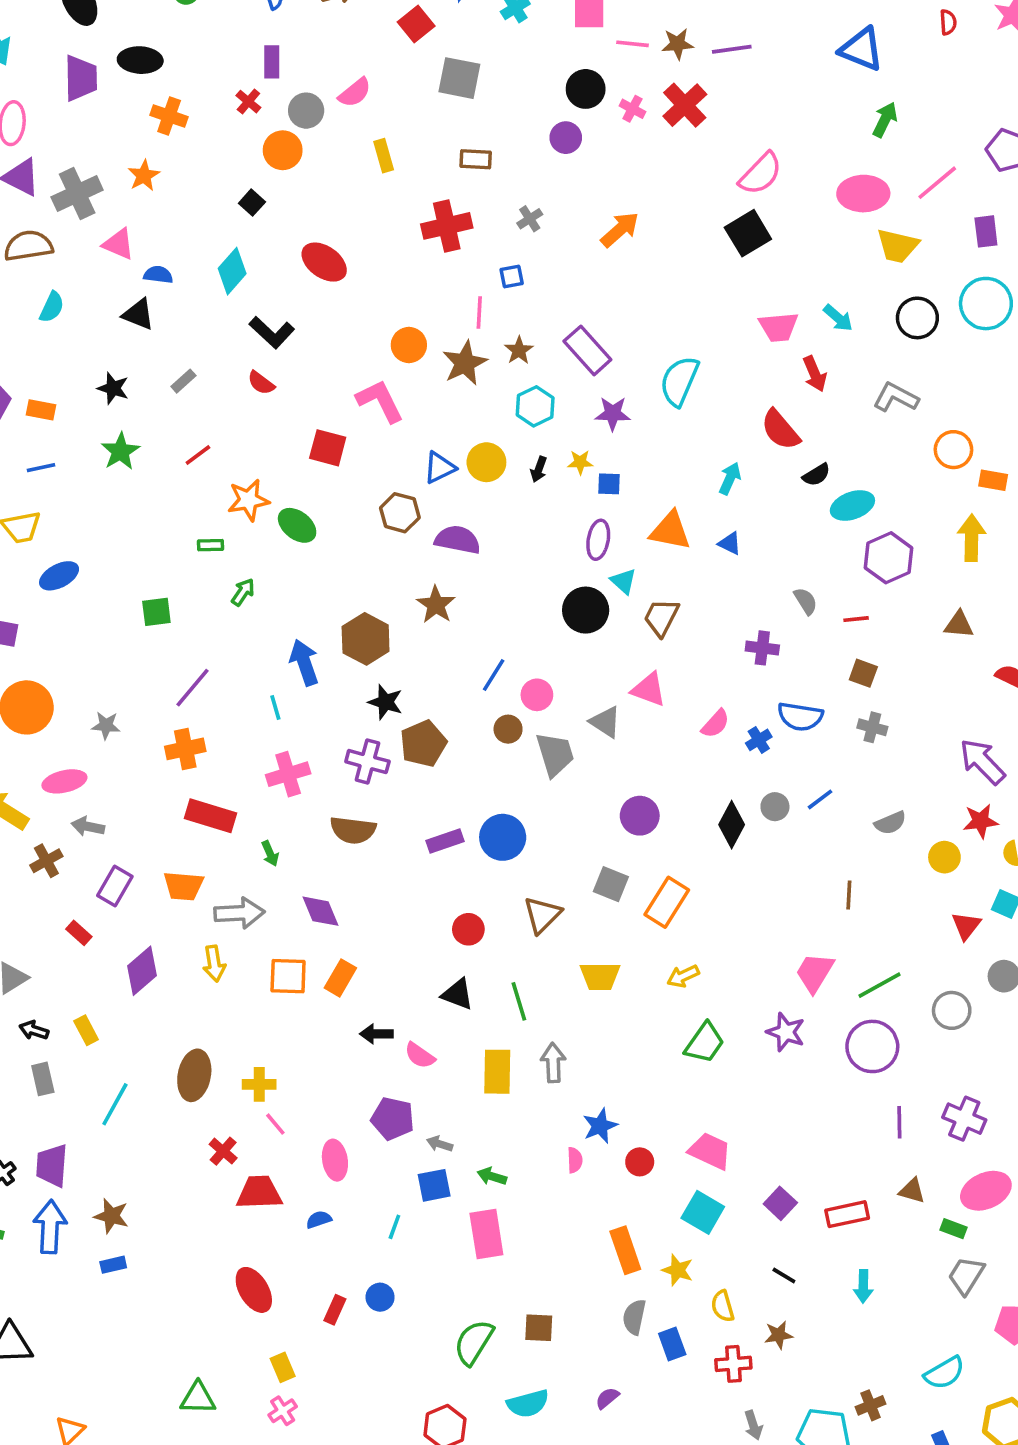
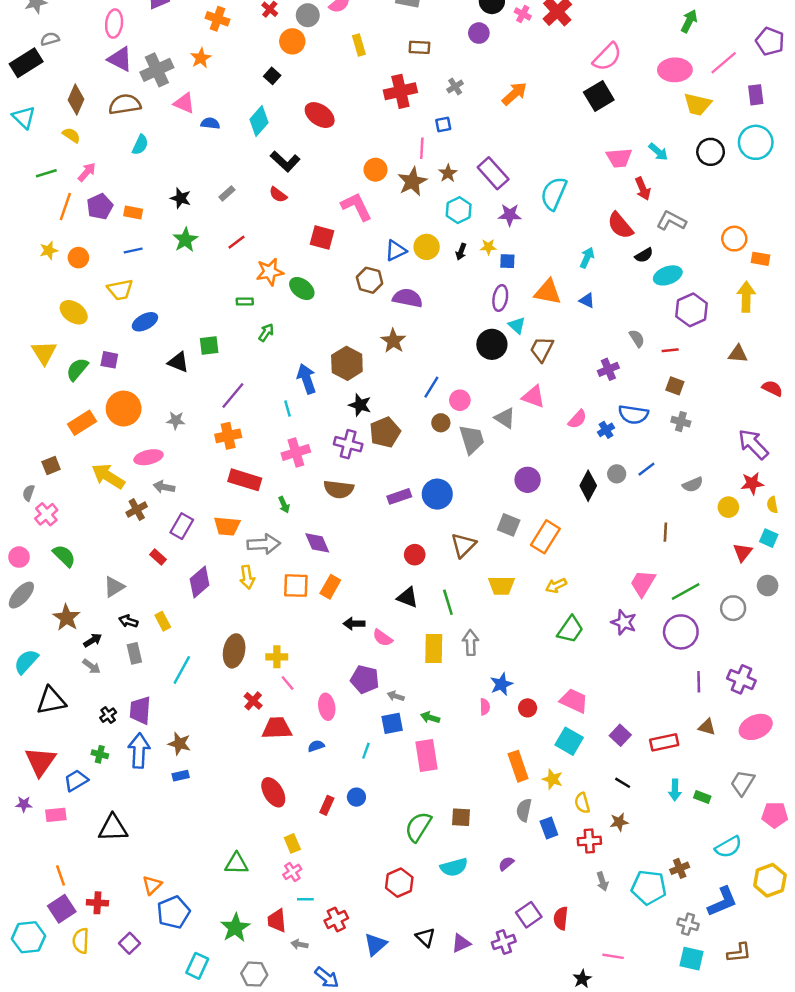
black triangle: (138, 314) -> (178, 362), moved
gray L-shape: (896, 397) -> (671, 221), moved
purple cross: (762, 648) -> (608, 369), turned -30
green rectangle: (953, 1229) -> (702, 797), moved

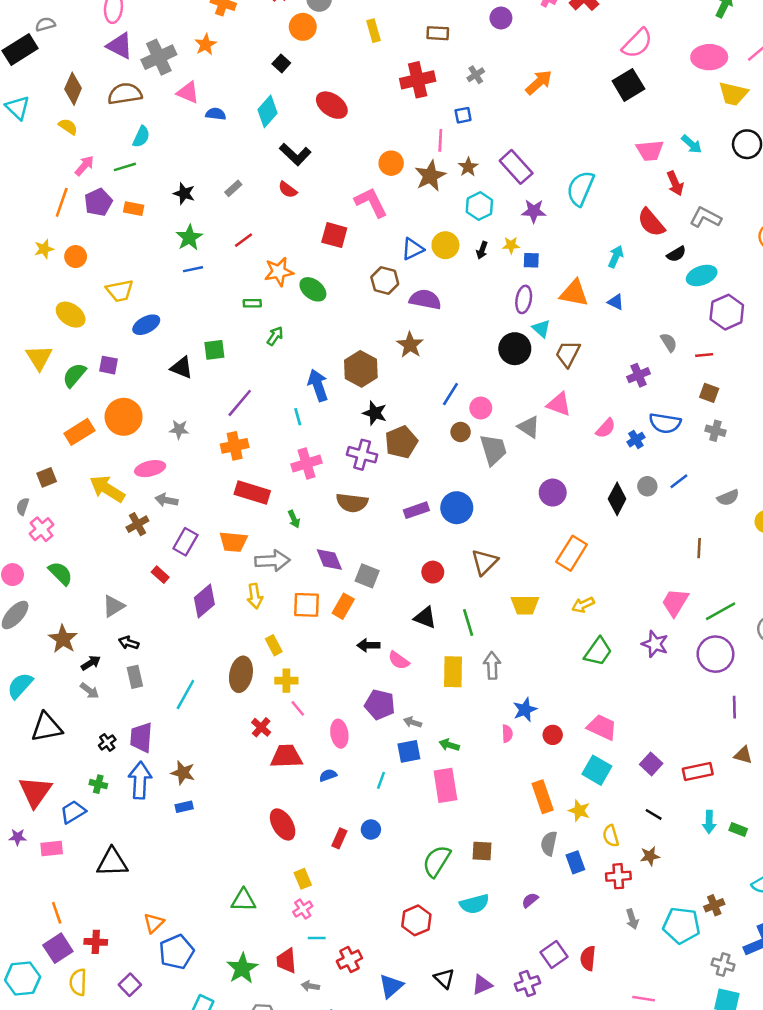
green line: (46, 173) -> (125, 167), moved
blue line: (133, 250) -> (193, 269), moved
gray square: (509, 525) -> (367, 576), moved
yellow rectangle: (163, 621) -> (274, 645), moved

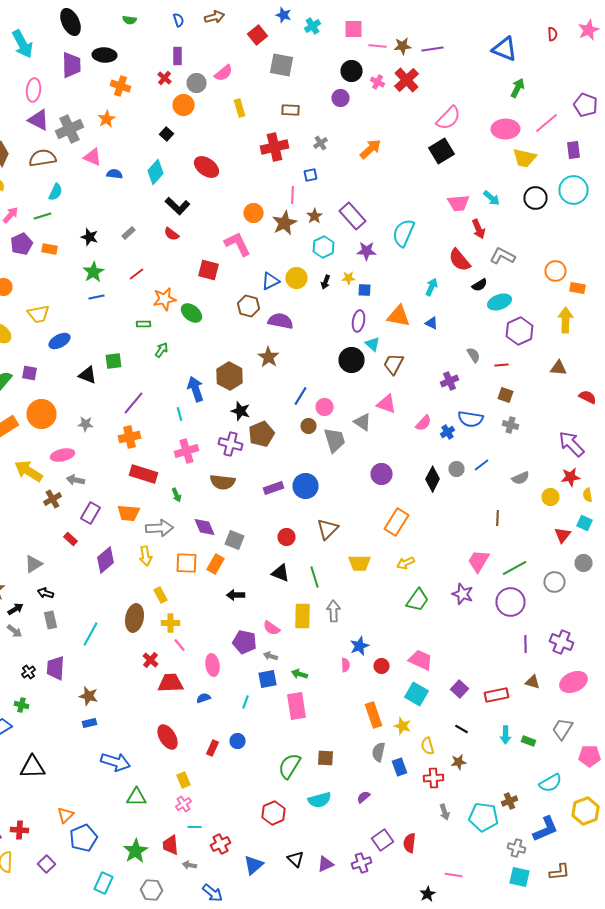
pink semicircle: (399, 660) -> (272, 628), moved
blue arrow: (140, 780) -> (116, 762), moved, turned 104

